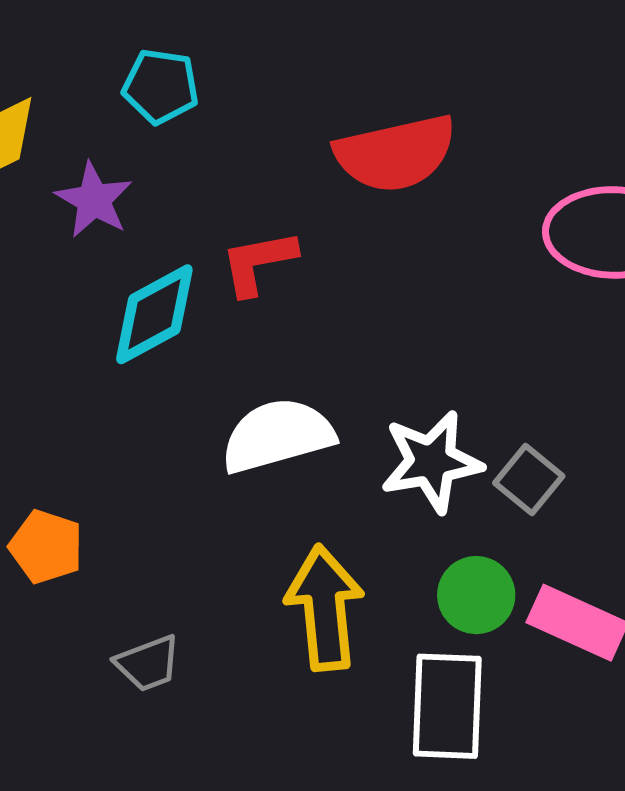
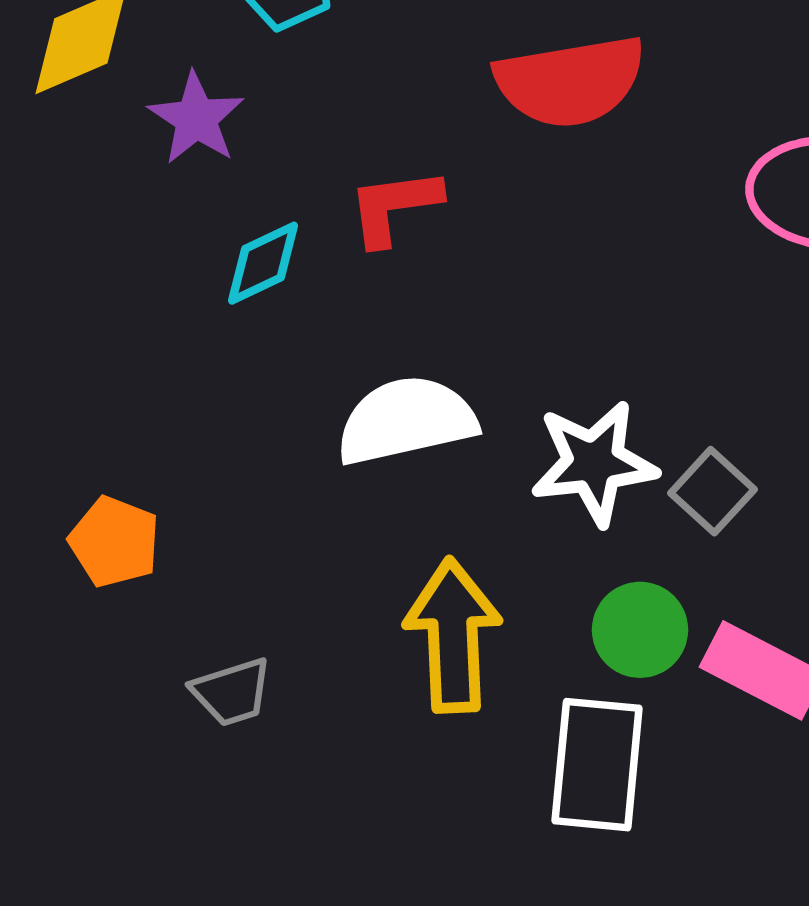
cyan diamond: (154, 314) -> (263, 263), size x0.7

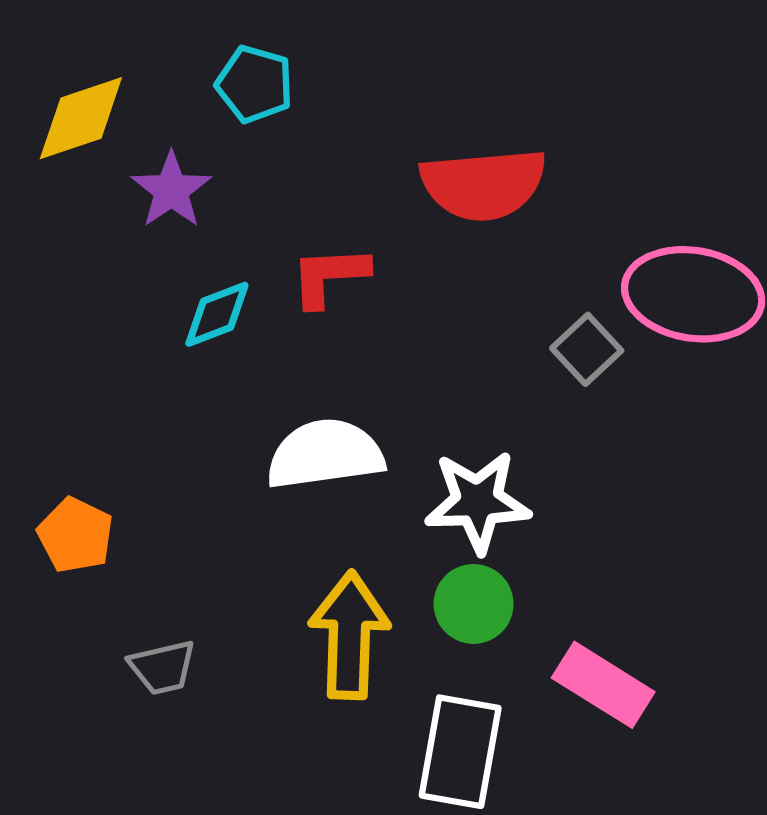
gray square: (712, 491) -> (587, 349), moved
green circle: (640, 630) -> (474, 604), moved

